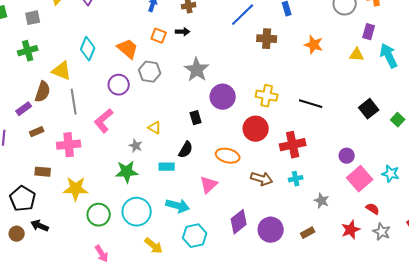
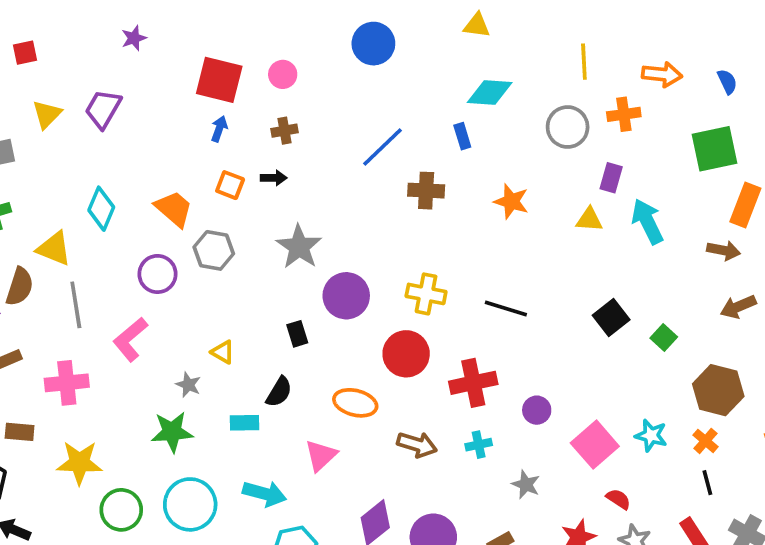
purple circle: (347, 156) -> (537, 410), moved

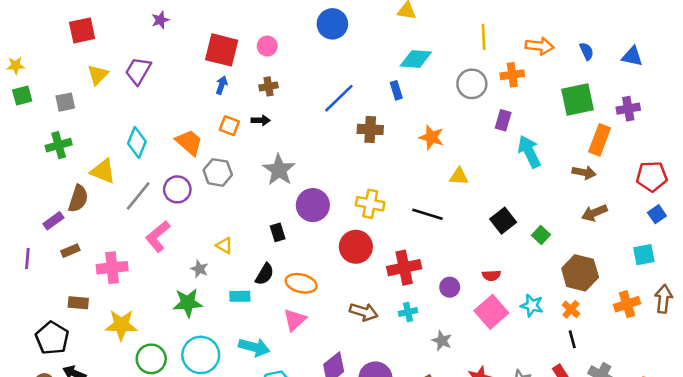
red square: (25, 53) -> (82, 30), size x1.5
yellow triangle: (589, 220) -> (459, 176), moved
gray line: (76, 305) -> (138, 196), moved, turned 48
orange ellipse: (355, 403) -> (301, 283), moved
red semicircle: (618, 499) -> (491, 275), moved, turned 144

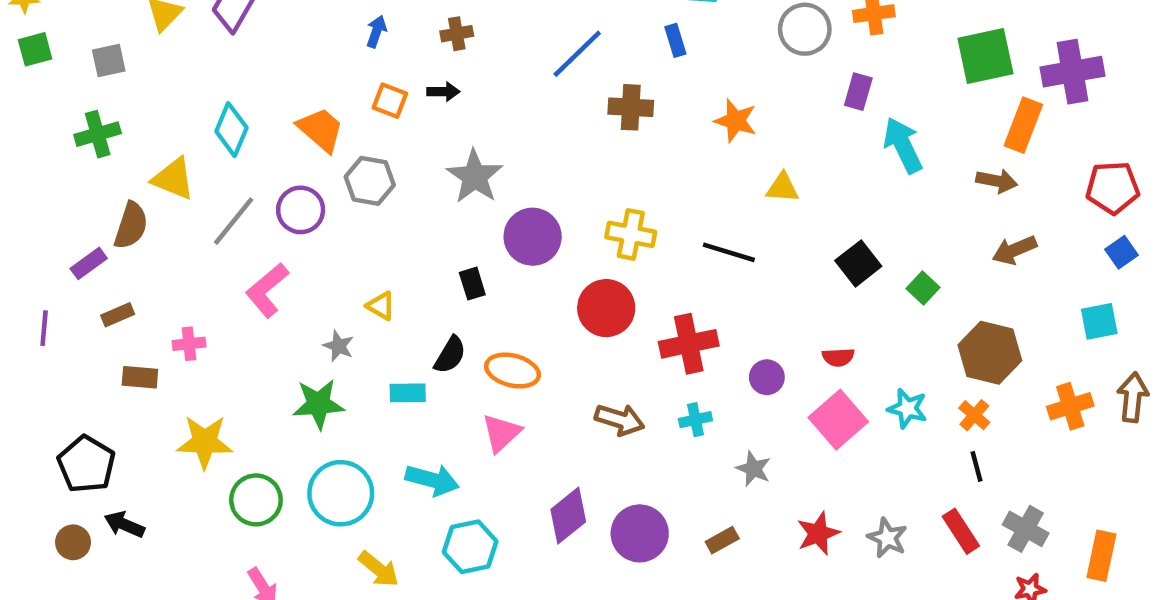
purple cross: (628, 109) -> (1072, 72), size x1.5
pink cross: (112, 268) -> (189, 344), size x0.6
brown rectangle: (78, 303) -> (140, 377), moved

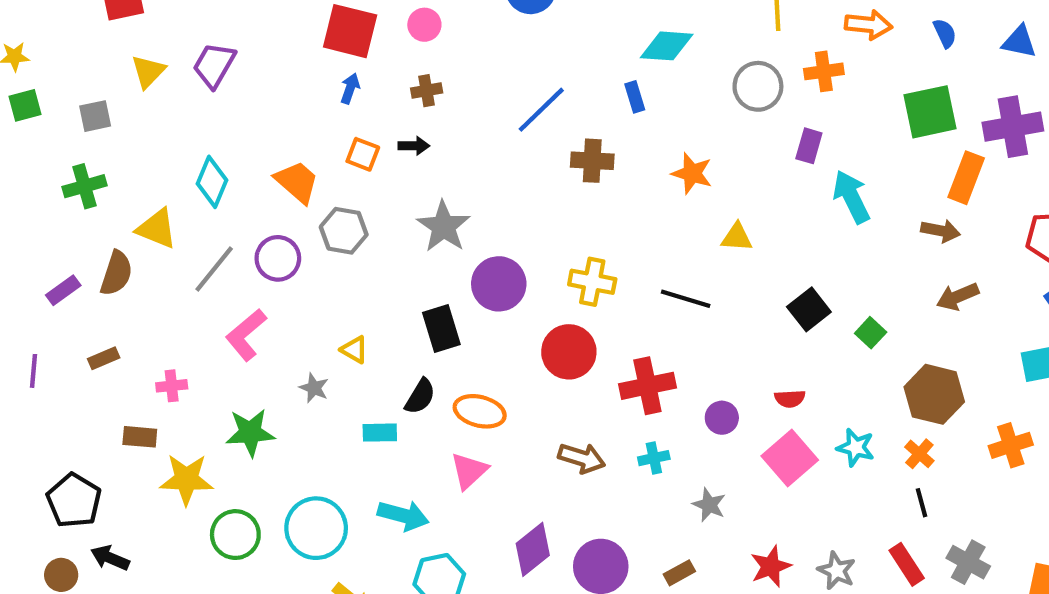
purple rectangle: (89, 263) -> (63, 290), moved
black rectangle: (472, 284) -> (441, 328), size x1.5
brown rectangle: (140, 377) -> (140, 437), moved
green star: (318, 404) -> (250, 433), moved

